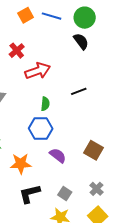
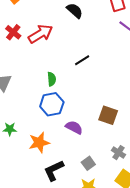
red arrow: (38, 71) -> (41, 34), moved
gray square: (65, 193) -> (88, 163), turned 32

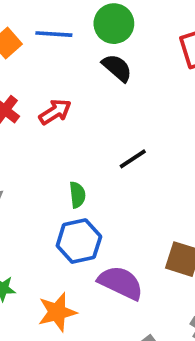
red arrow: (41, 34) -> (55, 112), size x0.7
purple semicircle: (74, 127) -> (121, 283), size x1.4

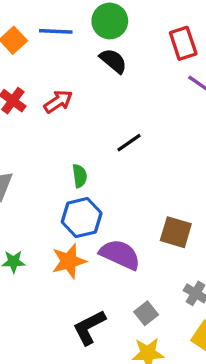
orange star: (57, 312) -> (69, 261), moved

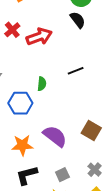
red arrow: (58, 101) -> (39, 37), size x1.4
blue hexagon: (82, 218) -> (20, 103), moved
orange star: (69, 261) -> (22, 145), moved

